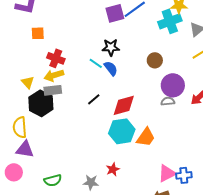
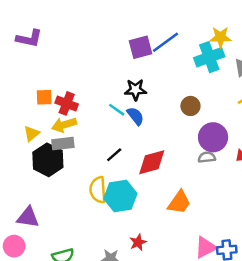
orange square: (38, 33) -> (44, 97), moved
yellow triangle: (28, 82) -> (32, 134), turned 32
yellow semicircle: (20, 127) -> (98, 190), moved
cyan hexagon: (122, 131) -> (120, 196), moved

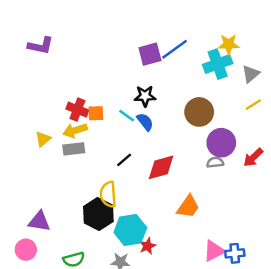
orange square: (44, 97) -> (96, 113), moved
brown circle: (190, 106) -> (199, 112), size x1.5
black hexagon: (48, 160) -> (98, 214), moved
cyan hexagon: (120, 196) -> (130, 230), moved

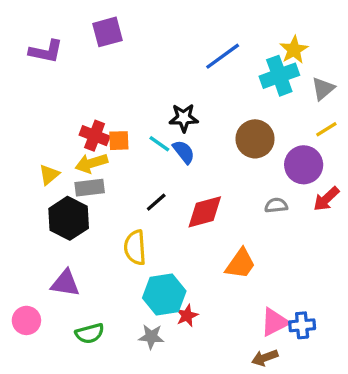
yellow star: (229, 44) -> (294, 50), turned -30
purple square: (150, 54) -> (108, 32), moved
purple circle: (221, 143) -> (304, 165), moved
black hexagon: (98, 214) -> (69, 218), moved
purple triangle: (39, 221) -> (65, 283), moved

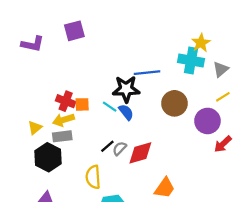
blue line: (223, 56) -> (147, 73), moved, turned 30
cyan cross: (279, 76) -> (191, 60), turned 30
black star: (184, 118) -> (126, 89), size x1.4
gray semicircle: (276, 205) -> (120, 148), moved, turned -40

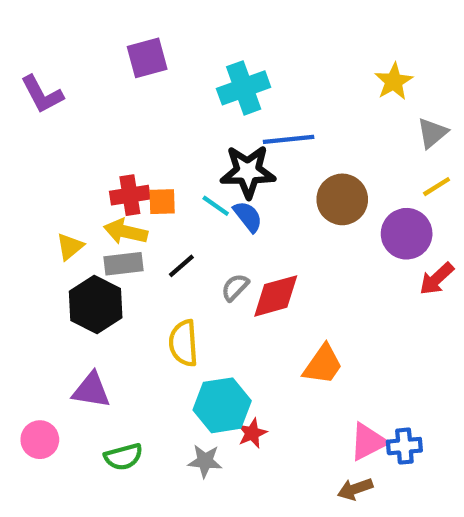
purple L-shape: (33, 44) -> (42, 94), moved, turned 50
cyan cross: (191, 60) -> (244, 88), moved, turned -30
red cross: (66, 101) -> (130, 195), turned -30
yellow arrow: (63, 120) -> (126, 232), turned 30
black line: (107, 146) -> (181, 266), moved

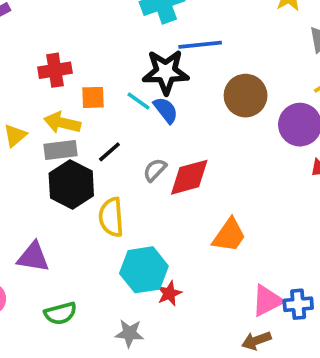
red cross: (130, 195) -> (55, 70), moved
black hexagon: (96, 305) -> (71, 184), moved
gray star: (205, 461) -> (129, 333), moved

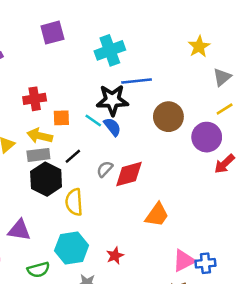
cyan hexagon: (144, 270) -> (72, 248), moved

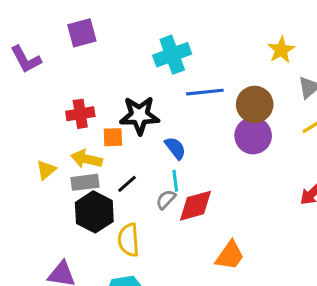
purple square: (52, 33) -> (82, 33), moved
black star: (112, 100) -> (139, 115), moved
brown circle: (168, 117) -> (255, 104), moved
cyan line: (93, 120) -> (175, 181), moved, turned 48
purple circle: (207, 137) -> (253, 136), moved

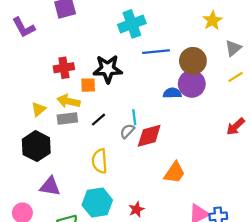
blue semicircle: (175, 148) -> (172, 93), moved, turned -54
black hexagon: (94, 212) -> (36, 146), moved

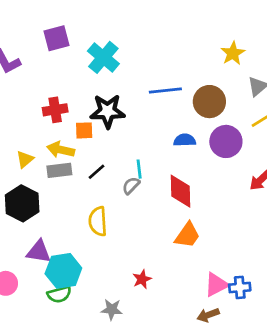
cyan cross: (132, 24) -> (103, 57), moved, turned -30
purple circle: (192, 84) -> (226, 141), moved
red diamond: (149, 136) -> (181, 191), moved, turned -76
cyan hexagon: (97, 203) -> (63, 271), moved

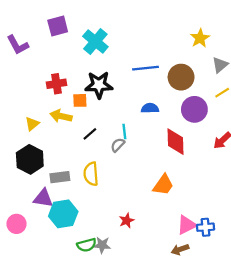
blue semicircle: (185, 140) -> (150, 108), moved
gray rectangle: (59, 170) -> (60, 177), moved
red diamond: (181, 191) -> (175, 142), moved
green semicircle: (59, 294) -> (87, 245), moved

